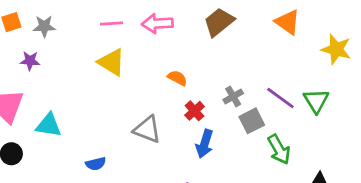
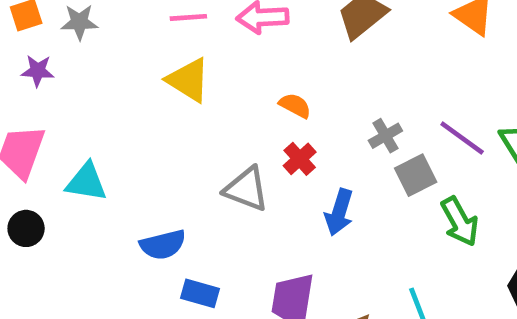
purple star: (30, 61) -> (38, 71), moved
red cross: (195, 111) -> (300, 159), moved
blue semicircle: (96, 164) -> (163, 245), size x1.4

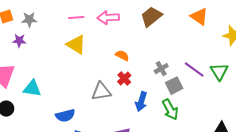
purple star: (38, 71) -> (19, 41), moved
gray triangle: (246, 189) -> (101, 92), turned -30
green arrow: (460, 221) -> (170, 110), moved

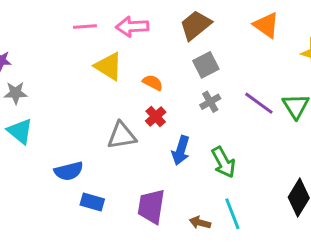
gray star: (29, 20) -> (16, 93), moved
yellow triangle: (76, 45) -> (108, 66), moved
gray square: (174, 86) -> (206, 65), moved
cyan triangle: (32, 89) -> (20, 131), turned 30

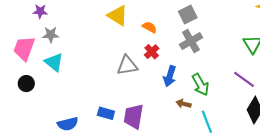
gray cross: (210, 102) -> (191, 41), size x1.5
purple line: (259, 103) -> (244, 79), moved
blue semicircle: (69, 171) -> (68, 124), moved
purple trapezoid: (151, 206) -> (134, 116), moved
brown arrow: (200, 223) -> (183, 104), moved

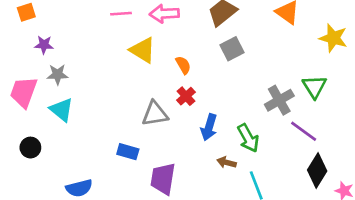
orange semicircle: (149, 27) -> (183, 65), turned 32
gray cross: (191, 41) -> (279, 100), moved
black circle: (26, 84) -> (30, 148), moved
blue rectangle: (106, 113) -> (128, 152), moved

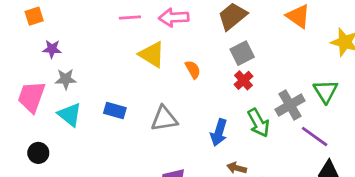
red cross: (186, 96) -> (243, 80), moved
green arrow: (248, 138) -> (259, 123), moved
blue rectangle: (128, 152) -> (115, 111), moved

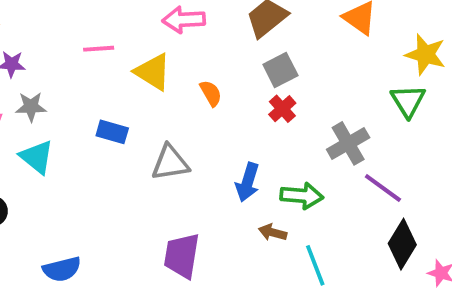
pink line: (130, 17) -> (99, 49), moved
green triangle: (326, 91) -> (408, 101), moved
blue rectangle: (115, 111) -> (112, 132), moved
green arrow: (259, 123) -> (302, 196), moved, turned -56

